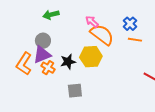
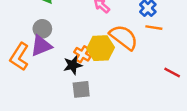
orange semicircle: (102, 35) -> (124, 37), moved
black star: (68, 62) -> (73, 65), moved
orange cross: (48, 68) -> (82, 54), moved

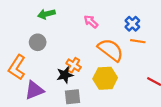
purple triangle: (41, 46) -> (34, 90), moved
yellow hexagon: (101, 48) -> (105, 78), moved

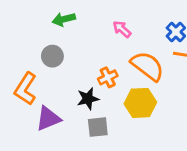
orange cross: (74, 65) -> (108, 77), moved, turned 32

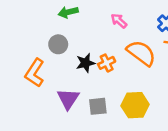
black star: (88, 99) -> (85, 63), moved
yellow hexagon: (140, 103) -> (135, 105), moved
purple triangle: (48, 119) -> (68, 99), moved, turned -35

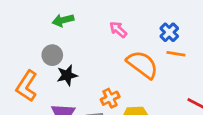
black star: (85, 63) -> (67, 75), moved
orange cross: (107, 63) -> (110, 98), moved

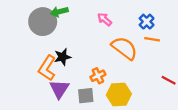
gray circle: (52, 55) -> (43, 22), moved, size x1.6
orange L-shape: (27, 86) -> (47, 68), moved

